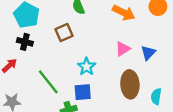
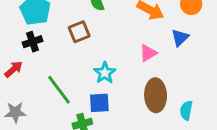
black cross: (25, 42) -> (33, 42), turned -35
blue triangle: (148, 53) -> (180, 38), moved

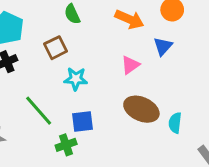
cyan star: (105, 73) -> (76, 79), moved, turned -30
brown ellipse: (156, 95) -> (141, 109), turned -60

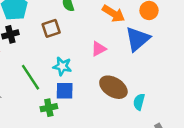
blue triangle: (163, 46) -> (138, 39), size x1.6
pink triangle: (130, 65) -> (99, 49), moved
cyan star: (76, 79) -> (62, 66), moved

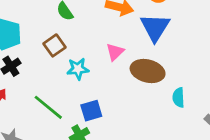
cyan star: (62, 66) -> (78, 69), moved
brown ellipse: (113, 87) -> (148, 71), moved

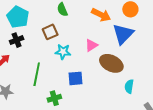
green line: (48, 107) -> (37, 74), turned 50
blue square: (91, 111) -> (75, 78), moved

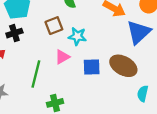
pink triangle: (91, 45) -> (62, 57), moved
cyan star: (63, 52) -> (77, 36), moved
blue square: (75, 78) -> (92, 67), moved

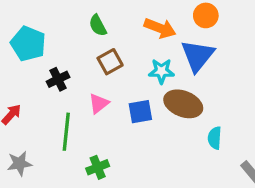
brown square: (54, 26) -> (110, 62), moved
black cross: (14, 33) -> (58, 79), moved
cyan star: (77, 36) -> (161, 71), moved

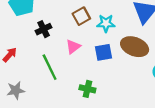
cyan star: (161, 71) -> (106, 23), moved
green line: (66, 132) -> (50, 67), turned -32
green cross: (98, 167) -> (87, 89), moved, turned 35

